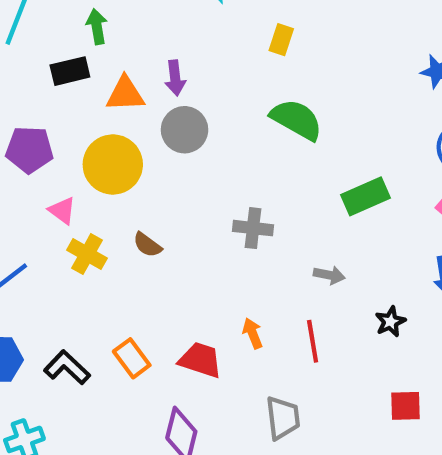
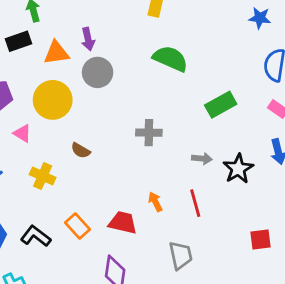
yellow cross: (87, 254) -> (43, 176), moved
black star: (390, 322) -> (238, 169), moved, size x1.5

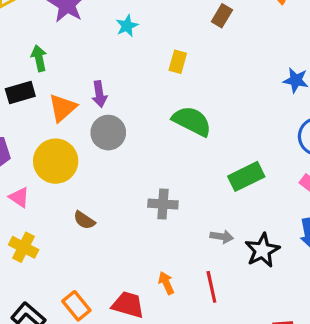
orange triangle: (56, 53) -> (63, 108), turned -36
yellow cross: (43, 176) -> (24, 247), moved

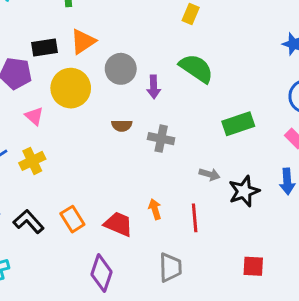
black rectangle: (20, 92) -> (45, 47), moved
purple arrow: (99, 94) -> (154, 87), moved
brown semicircle: (84, 220) -> (122, 126), moved, turned -42
yellow cross: (24, 247) -> (32, 161), turned 30

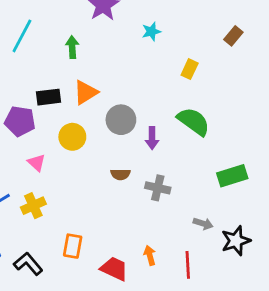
yellow circle: (71, 88) -> (72, 137), size x0.7
orange rectangle: (72, 219) -> (73, 246), moved, turned 40

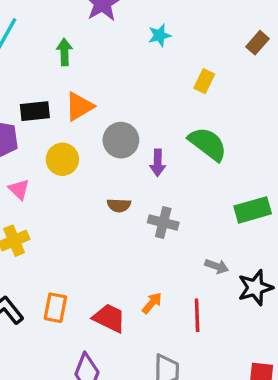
orange rectangle: (73, 246) -> (55, 308), moved
orange arrow: (150, 255) -> (152, 303), turned 54

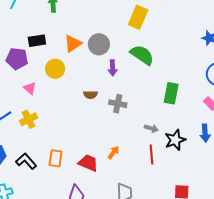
yellow rectangle: (204, 81) -> (138, 17), size x1.6
orange triangle: (79, 107) -> (73, 44), moved
gray circle: (121, 140) -> (99, 44), moved
green rectangle: (253, 210) -> (171, 93), turned -60
red line: (197, 315) -> (152, 155), moved

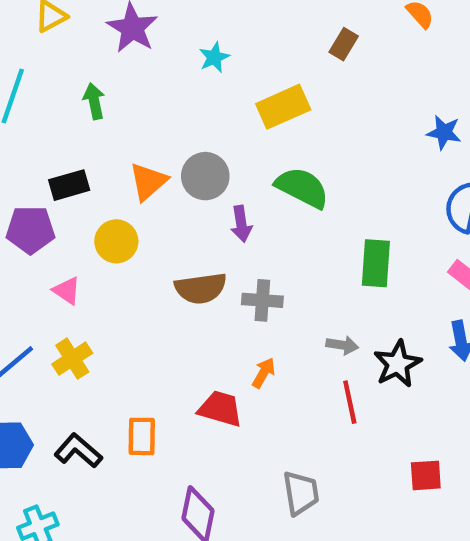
yellow rectangle: (138, 17) -> (283, 107), turned 50
brown semicircle: (91, 95) -> (201, 288), size x1.6
orange arrow: (114, 152) -> (264, 373), moved
red trapezoid: (88, 163) -> (220, 409), moved

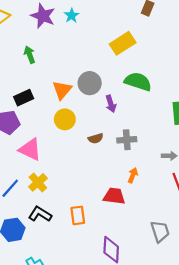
cyan star: (214, 57) -> (72, 16), moved
yellow circle: (116, 241) -> (65, 119), moved
brown semicircle: (201, 288) -> (96, 138), size x0.6
pink triangle: (67, 291) -> (30, 150), size x1.6
black L-shape: (78, 451) -> (40, 214), moved

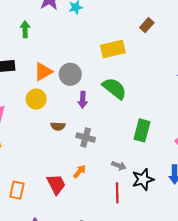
red trapezoid: (114, 196) -> (56, 184), turned 35

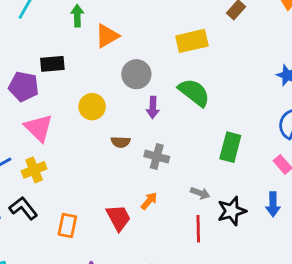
orange triangle: (43, 72) -> (107, 36), moved

